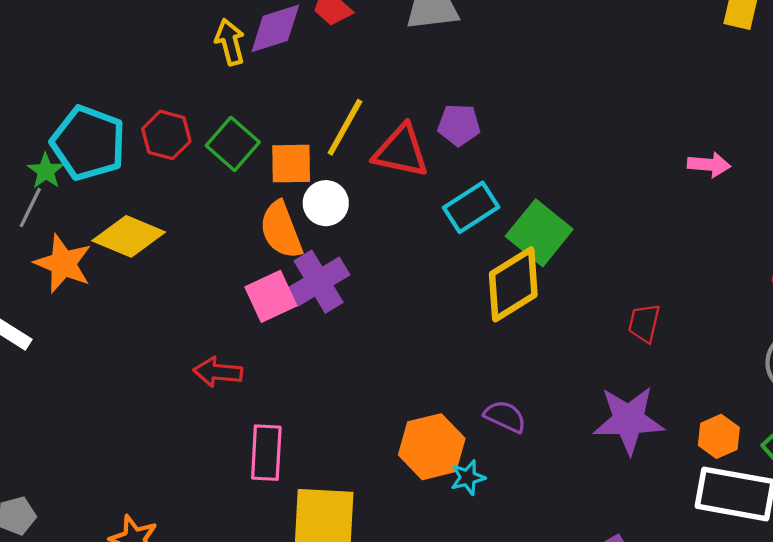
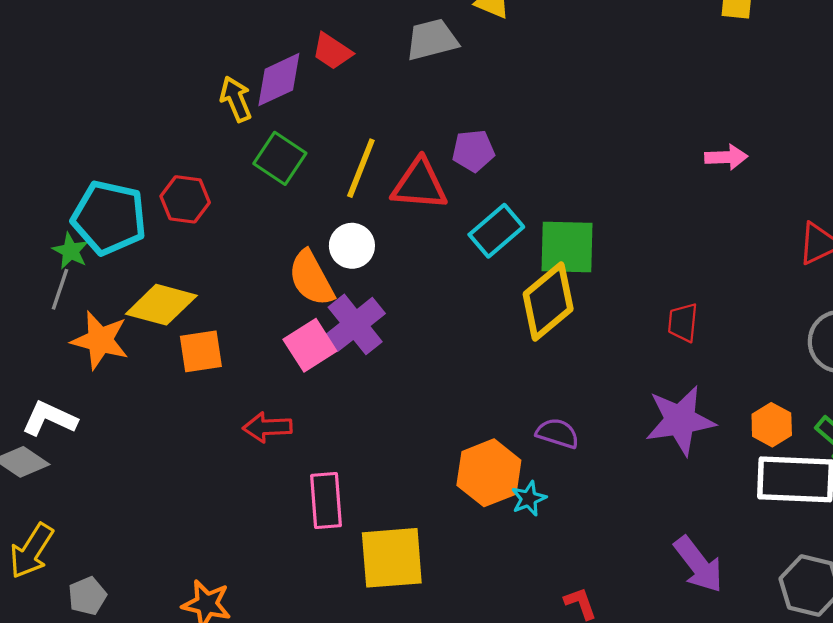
green square: (233, 144) -> (280, 158), moved
orange square: (291, 164) -> (201, 351), moved
green square: (539, 233) -> (567, 247), turned -30

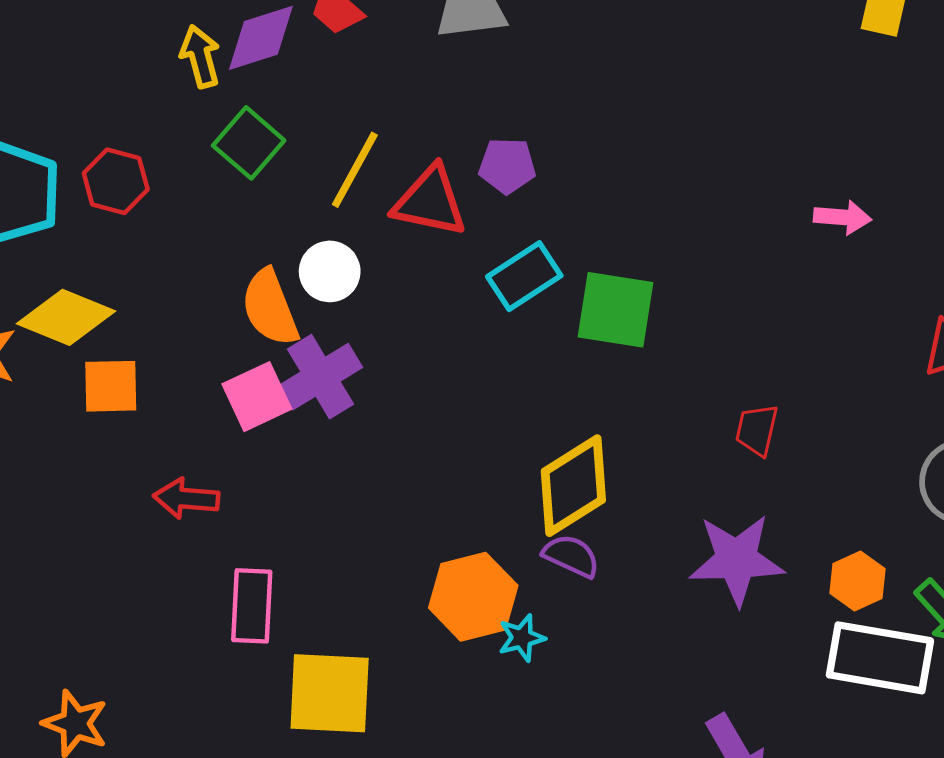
yellow diamond: (548, 301) -> (573, 486), moved

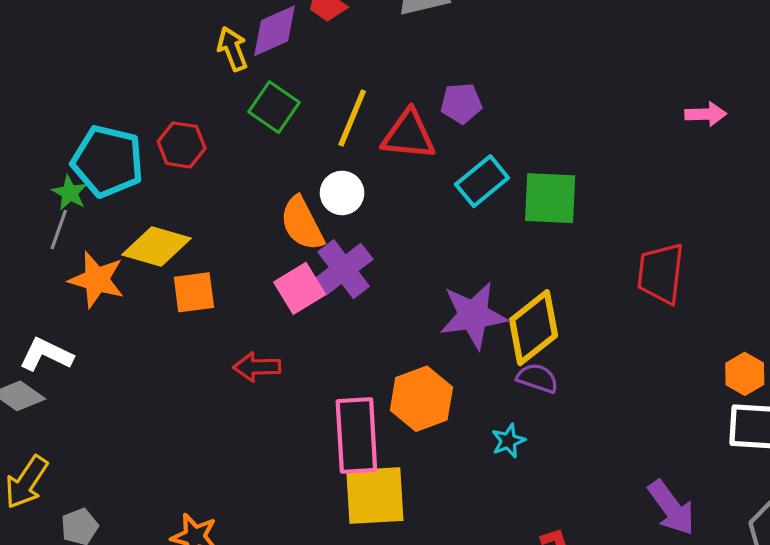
red trapezoid: (757, 430) -> (661, 273), size x1.6
purple star: (737, 560) -> (473, 315), moved
orange hexagon: (473, 597) -> (421, 399), moved
pink rectangle: (252, 606) -> (356, 436), moved, size x1.4

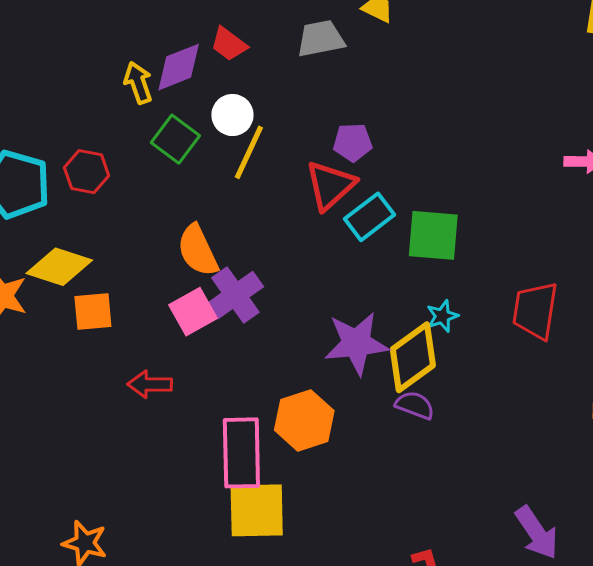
red triangle: (409, 135) -> (330, 185), moved, turned -50
white circle: (342, 193) -> (232, 115), moved
cyan star: (508, 441) -> (442, 316), moved

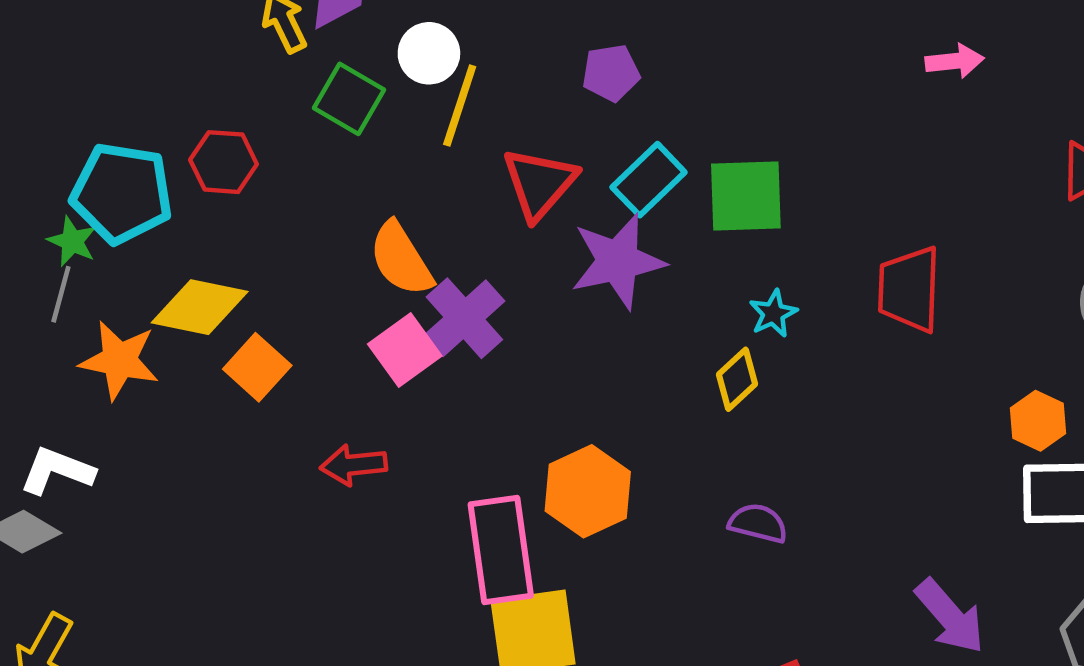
red triangle: (330, 185) -> (539, 183), moved
orange square: (93, 312) -> (257, 367), turned -36
purple star: (356, 343) -> (618, 261), moved
yellow diamond: (413, 357) -> (737, 379), size x0.6
purple semicircle: (415, 405) -> (758, 523), moved

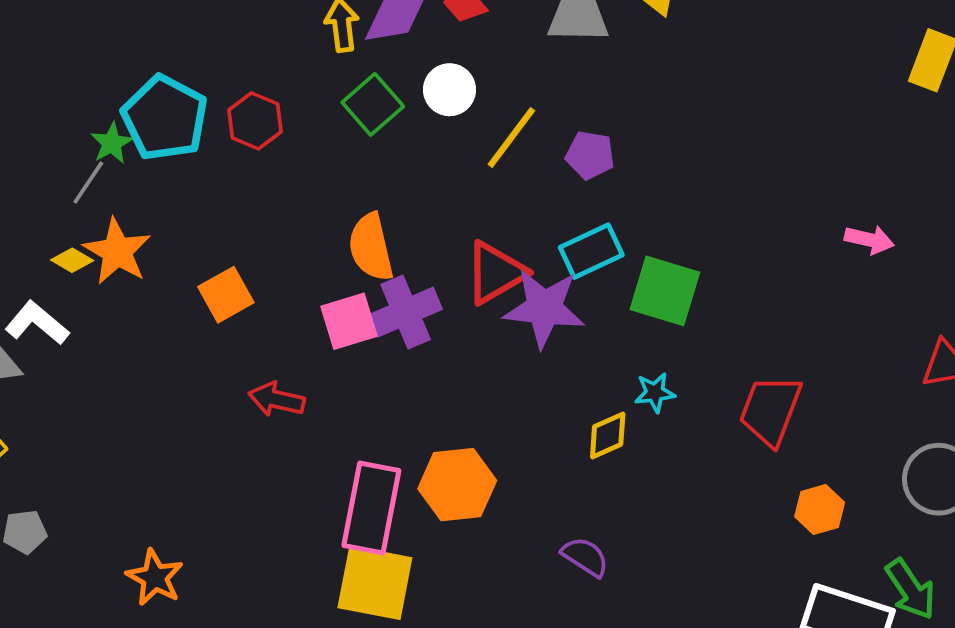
yellow line: (460, 106) -> (511, 138), moved
red triangle: (539, 183) -> (495, 273), moved
yellow diamond: (200, 307) -> (72, 260), moved, size x0.5
orange hexagon: (1038, 421) -> (820, 510), moved

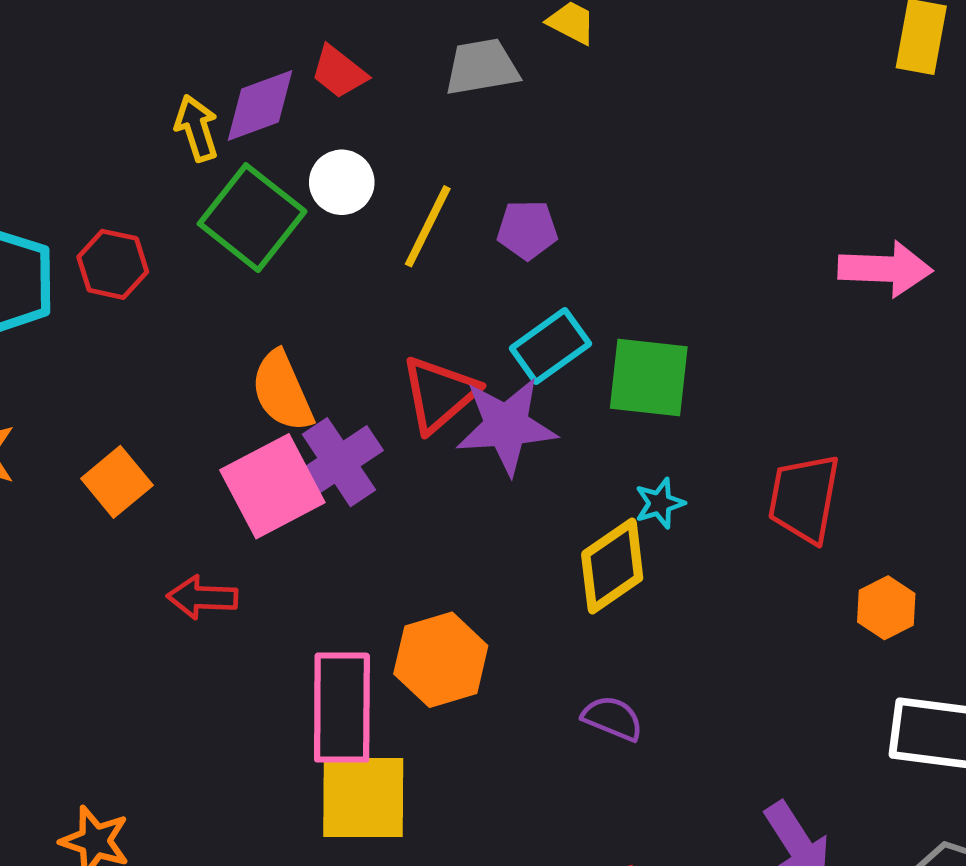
green square: (373, 104) -> (252, 218), size x1.4
pink arrow: (869, 240) -> (885, 269), size x1.5
pink square: (349, 321) -> (272, 486), size x1.4
yellow diamond: (608, 435) -> (612, 566), size x1.5

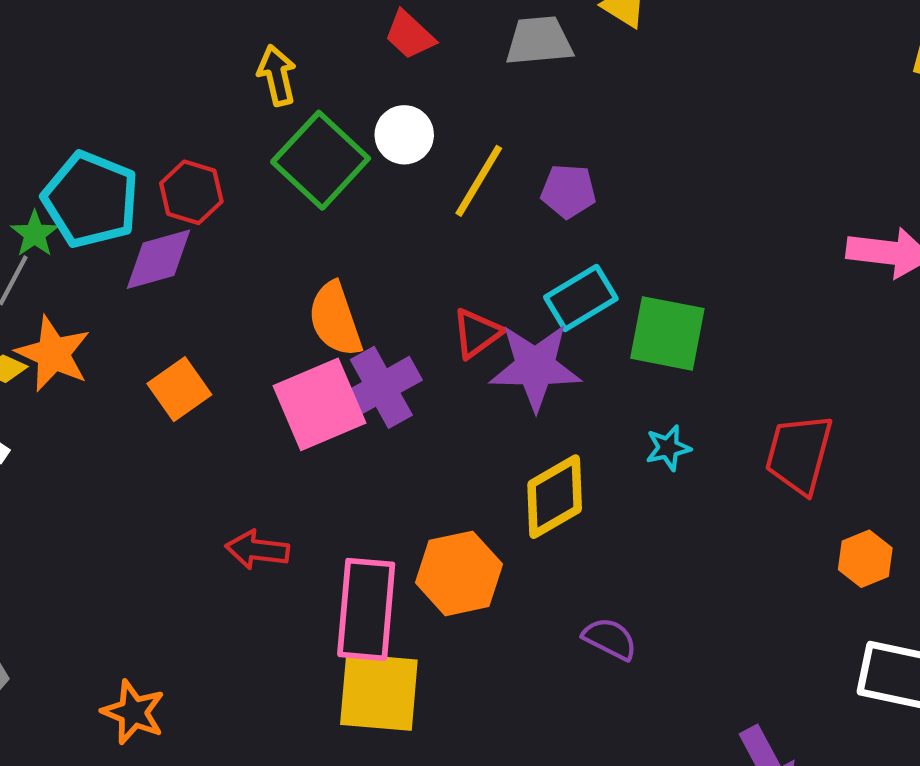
purple diamond: (260, 106) -> (159, 259), moved
red triangle: (439, 394) -> (477, 333), size x0.7
yellow diamond: (612, 566) -> (555, 497), moved
red arrow: (202, 597) -> (257, 550), moved

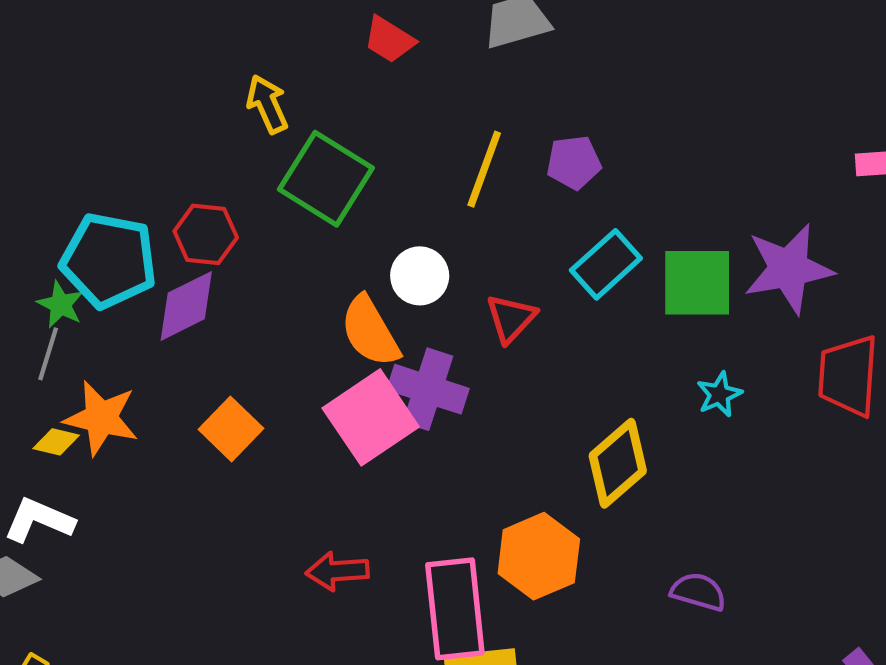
white circle: (404, 135) -> (420, 276), moved
purple star: (535, 367) -> (789, 269), moved
purple cross: (381, 387) -> (428, 389), turned -32

